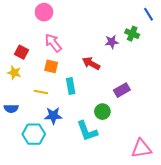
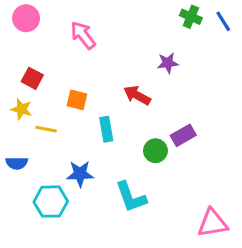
pink circle: (44, 12) -> (26, 18), moved
green cross: (132, 34) -> (191, 17), moved
pink arrow: (53, 43) -> (83, 35), moved
yellow line: (41, 92) -> (46, 129), moved
green circle: (102, 112) -> (155, 151), moved

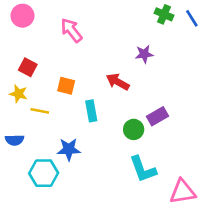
cyan L-shape: (131, 197) -> (143, 169), moved

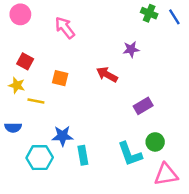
cyan rectangle: (91, 111) -> (83, 155), moved
green circle: (134, 129) -> (155, 142), moved

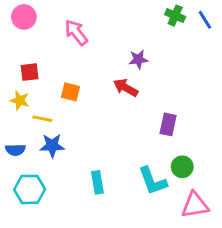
purple star: (131, 49) -> (138, 59), moved
red square: (25, 61) -> (30, 72), turned -35
purple rectangle: (143, 106) -> (168, 124), turned -48
blue star: (62, 136) -> (52, 146), moved
cyan hexagon: (40, 158) -> (30, 189), moved

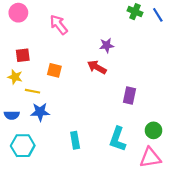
green circle: (182, 167) -> (153, 130), moved
cyan L-shape: (153, 181) -> (118, 139), turned 40

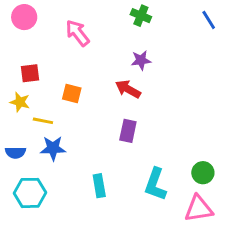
green cross: (135, 12) -> (141, 16), moved
purple rectangle: (130, 96) -> (128, 131), moved

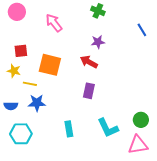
blue line: (209, 20) -> (142, 30), moved
orange square: (72, 93) -> (50, 65), size x1.6
cyan L-shape: (155, 184) -> (108, 128), turned -45

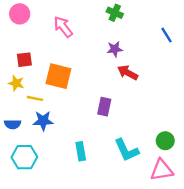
red arrow: (89, 62) -> (128, 73), moved

